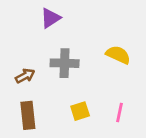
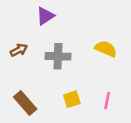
brown arrow: (25, 76) -> (19, 50), moved
brown rectangle: (28, 115) -> (25, 103), turned -35

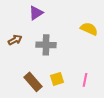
yellow semicircle: (106, 49) -> (89, 29), moved
brown rectangle: (25, 103) -> (33, 82), moved

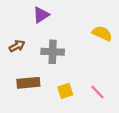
pink line: (85, 80) -> (97, 92), turned -56
brown rectangle: (33, 82) -> (28, 83), moved, turned -54

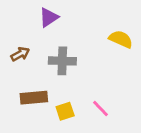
yellow square: (65, 91) -> (65, 111), moved
pink line: (97, 92) -> (100, 108), moved

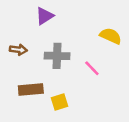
brown arrow: (20, 54) -> (18, 50), turned 35
pink line: (100, 108) -> (92, 68), moved

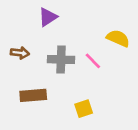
pink line: (92, 68) -> (93, 61), moved
yellow square: (60, 102) -> (84, 109), moved

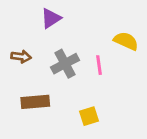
gray cross: (61, 60) -> (65, 64), turned -30
pink line: (93, 61) -> (99, 65), turned 36

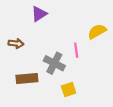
yellow semicircle: (126, 41) -> (97, 31), turned -54
gray cross: (65, 64) -> (54, 63), moved, turned -35

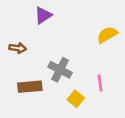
pink line: (76, 50) -> (100, 83), moved
yellow square: (69, 89) -> (76, 99), turned -32

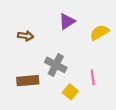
purple triangle: (43, 15) -> (67, 21), moved
brown arrow: (18, 48) -> (26, 36), moved

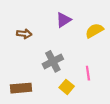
gray cross: (56, 65) -> (53, 61), turned 36
brown rectangle: (28, 81) -> (21, 88), moved

